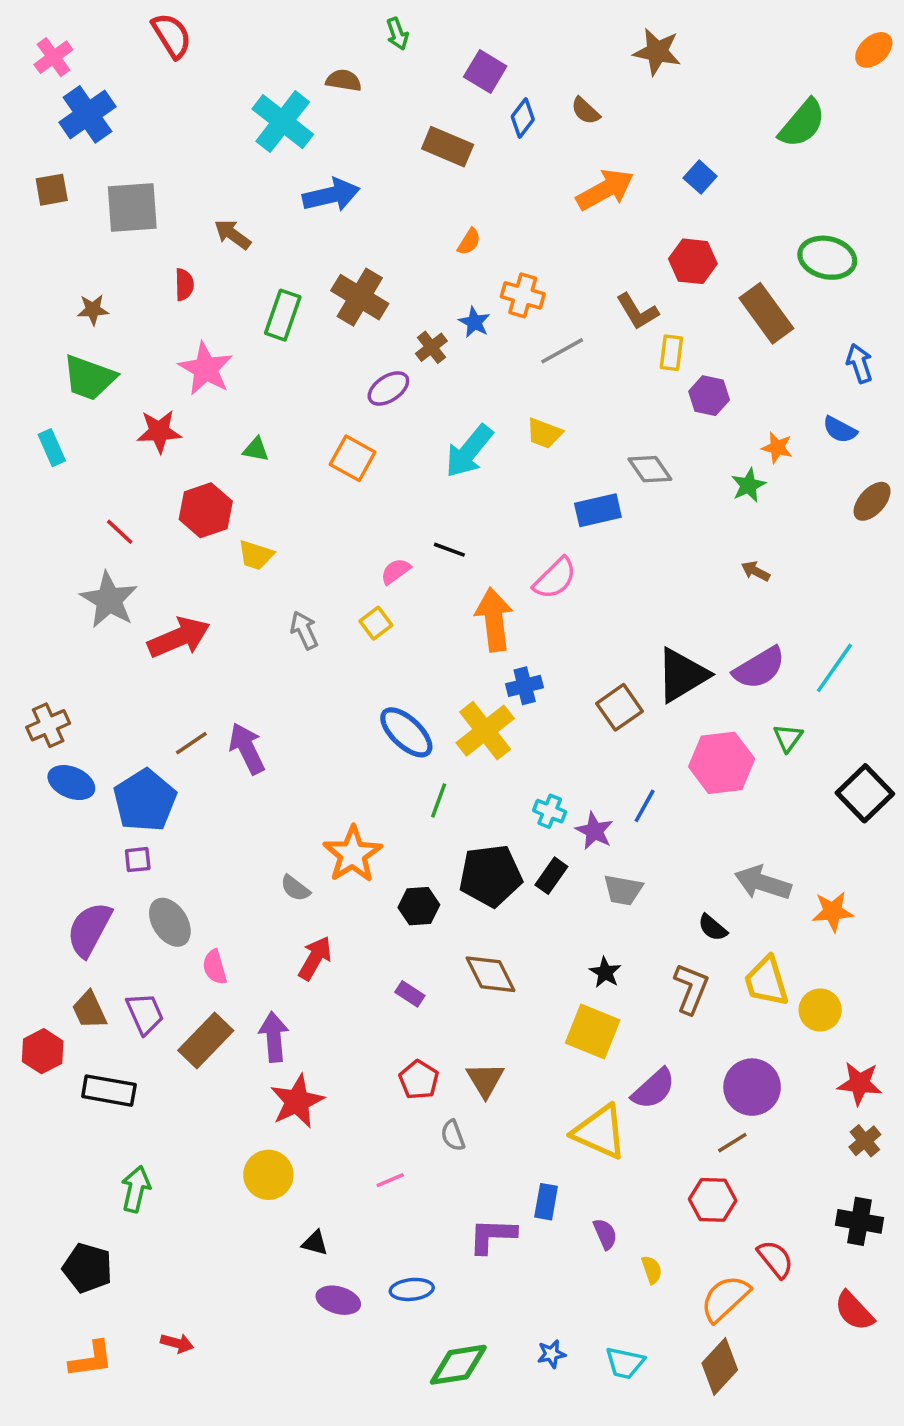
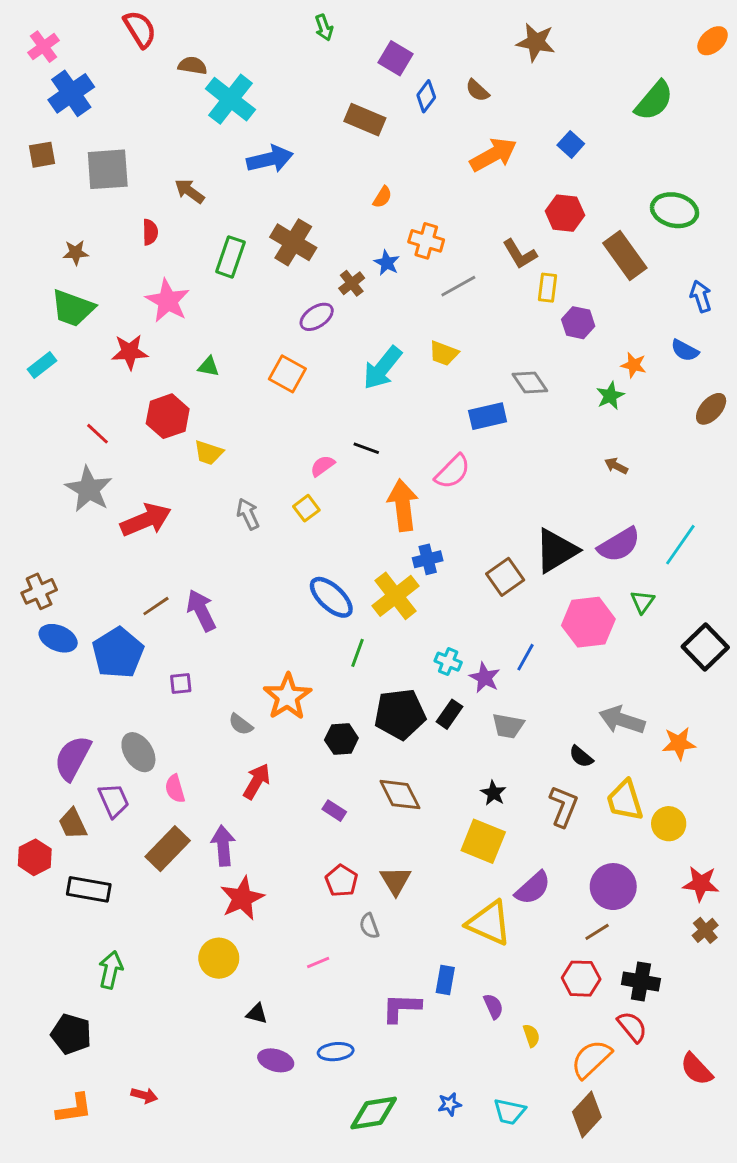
brown semicircle: (344, 80) -> (192, 66), moved
cyan rectangle: (52, 448) -> (42, 365), turned 76
purple square: (138, 860) -> (181, 683), moved
purple trapezoid: (145, 1014) -> (114, 800), moved
black cross: (859, 1221) -> (641, 981), moved

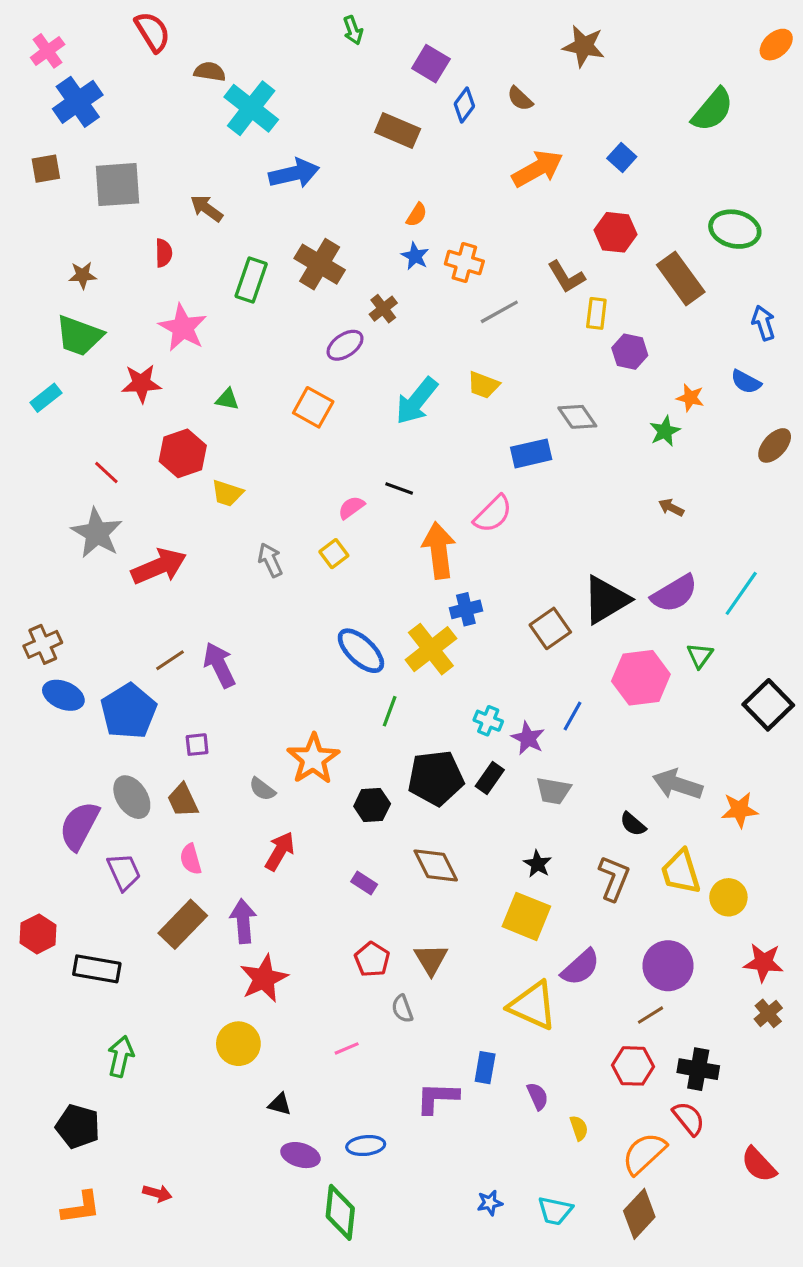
blue star: (387, 263) -> (415, 256), moved
gray ellipse: (138, 752) -> (132, 797), moved
brown trapezoid: (73, 824) -> (183, 800), moved
green diamond: (374, 1113) -> (340, 1212), moved, turned -75

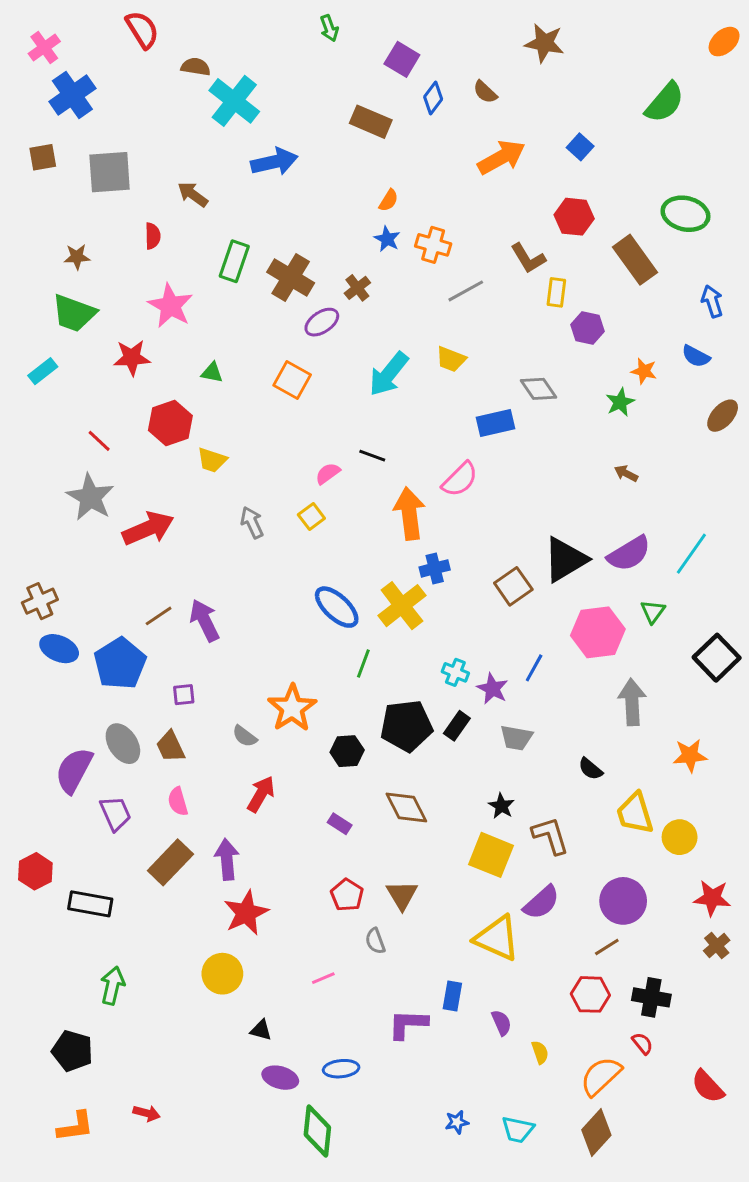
brown cross: (320, 264) -> (291, 278), moved
gray arrow: (678, 784) -> (632, 702), moved, turned 69
brown L-shape: (614, 878) -> (550, 836), moved, turned -39
red semicircle: (689, 1118) -> (642, 1043), size x0.7

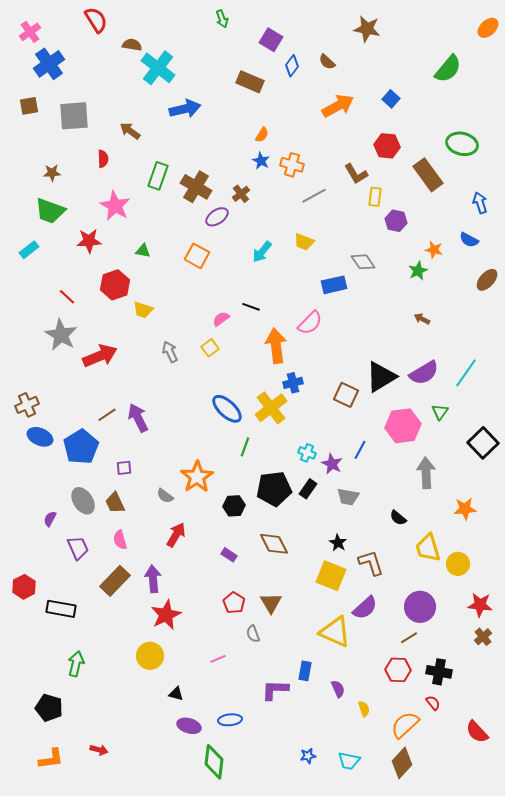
cyan arrow: (389, 374) -> (262, 252), size x0.7
brown square: (513, 586) -> (346, 395), turned -30
purple semicircle: (74, 770) -> (50, 519), size x0.5

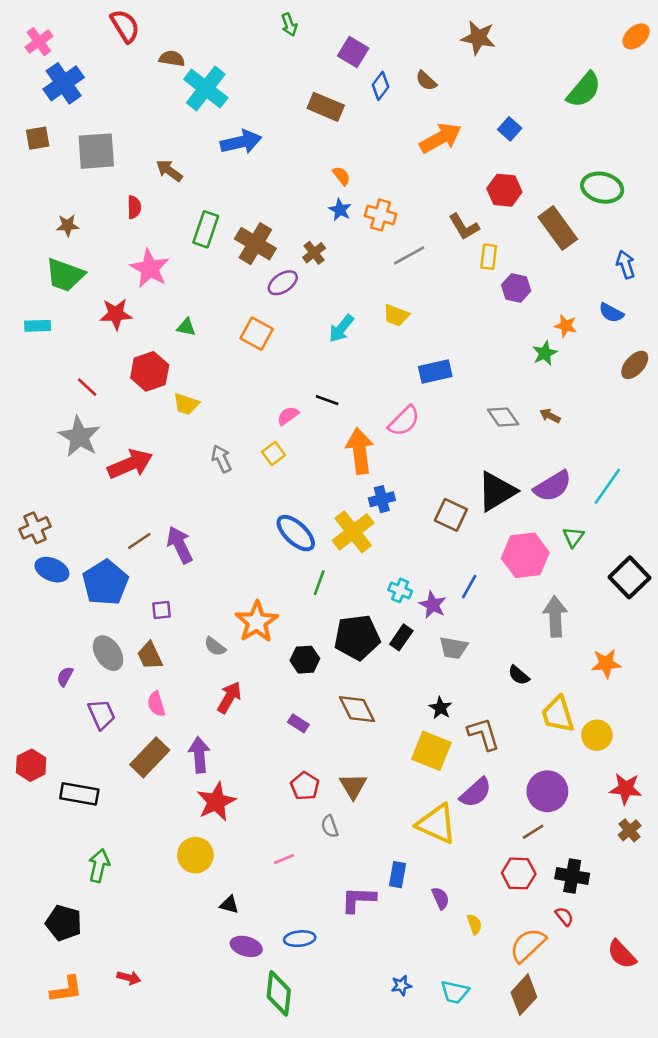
orange semicircle: (262, 135) -> (341, 176), turned -70
cyan rectangle: (29, 250) -> (38, 326), turned 36
gray diamond: (363, 262) -> (503, 417), moved

